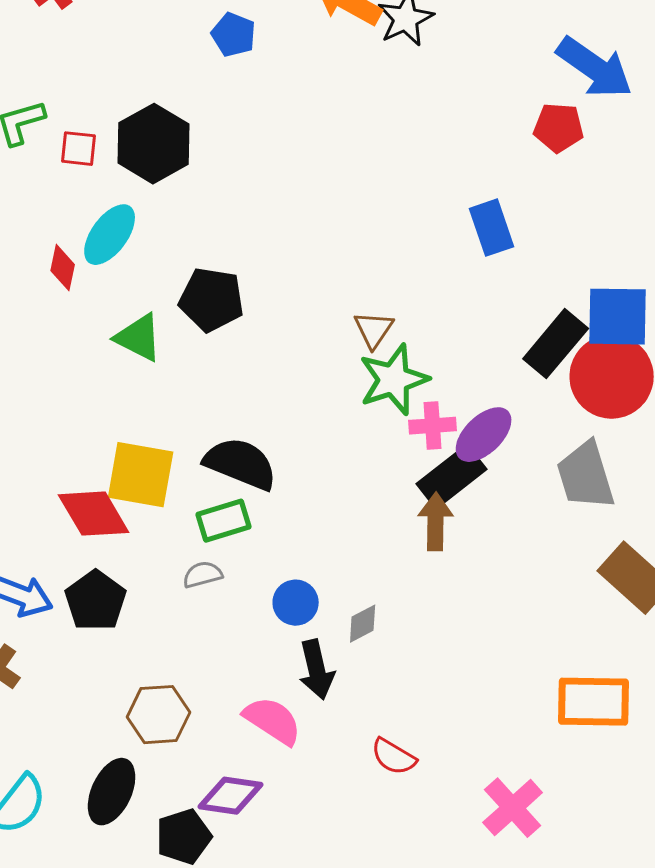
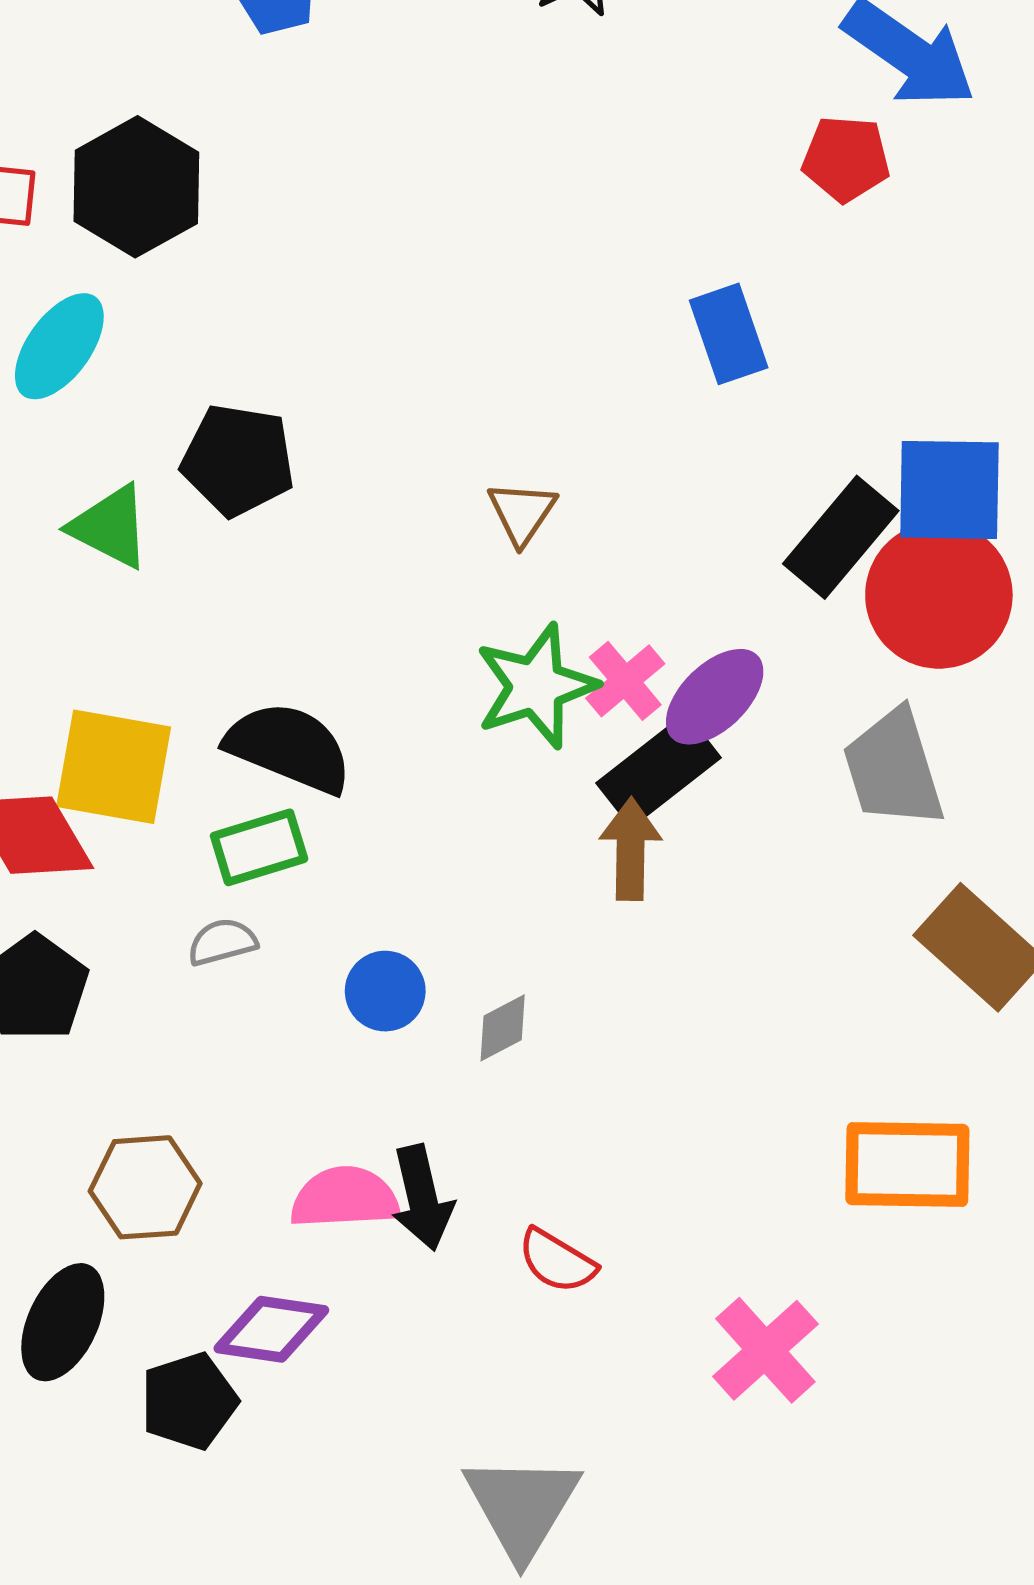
green star: (394, 380) -> (536, 686), moved
pink cross: (433, 426) -> (625, 681), turned -36
black arrow: (317, 670) -> (422, 1198), moved
pink semicircle: (273, 721) -> (345, 1198), turned -36

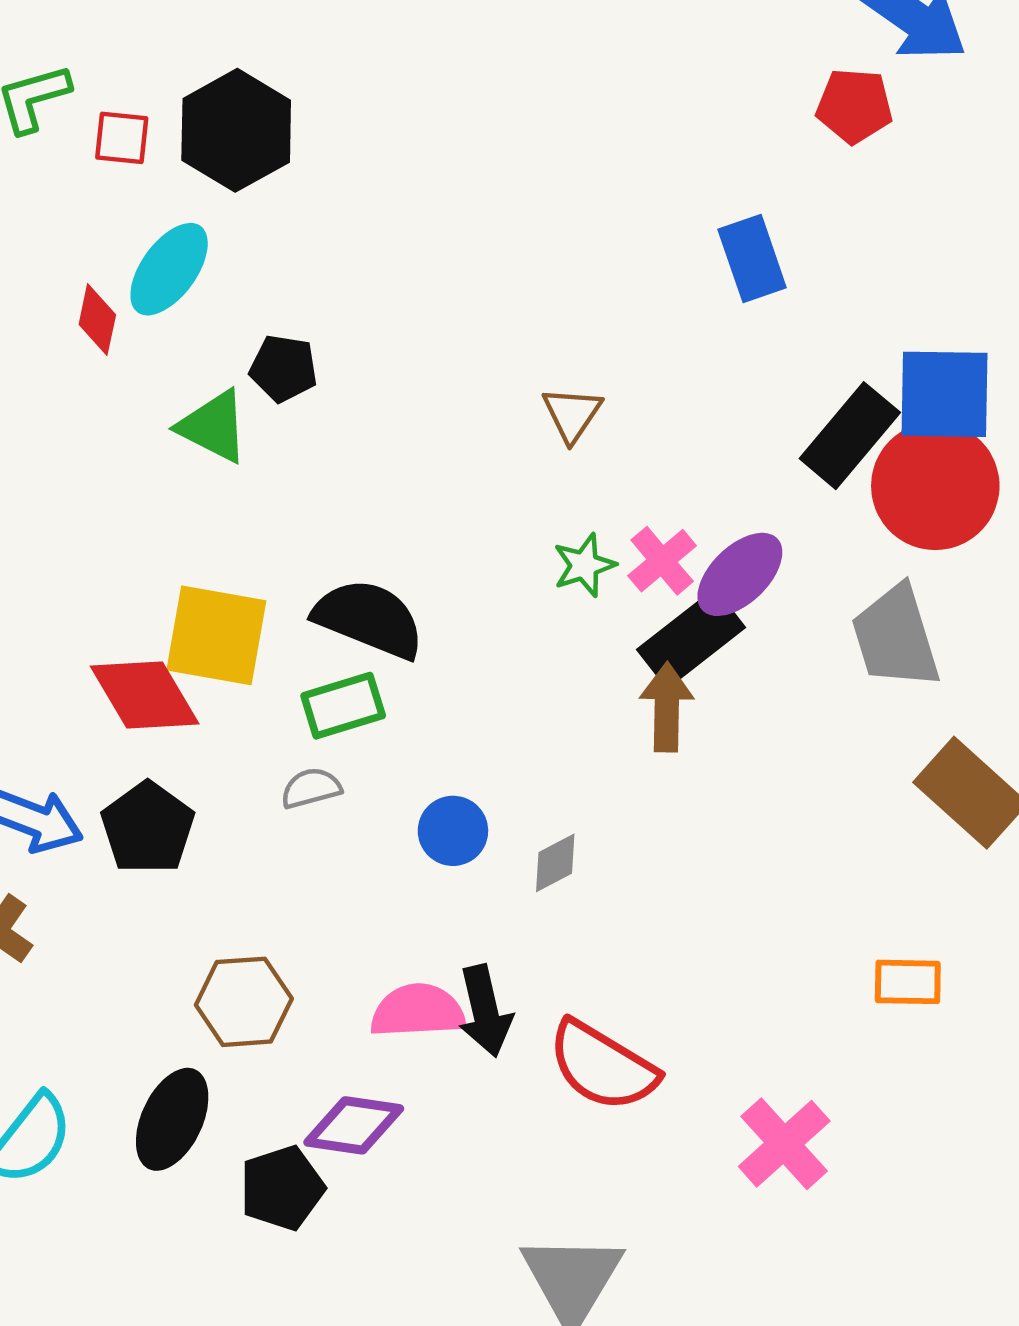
black pentagon: (238, 460) -> (284, 368), moved, size x0.7
green star: (536, 686) -> (584, 565), size x0.6
orange rectangle: (907, 1165) -> (908, 982), size x0.6
red semicircle: (557, 1261) -> (603, 1066), size x1.6

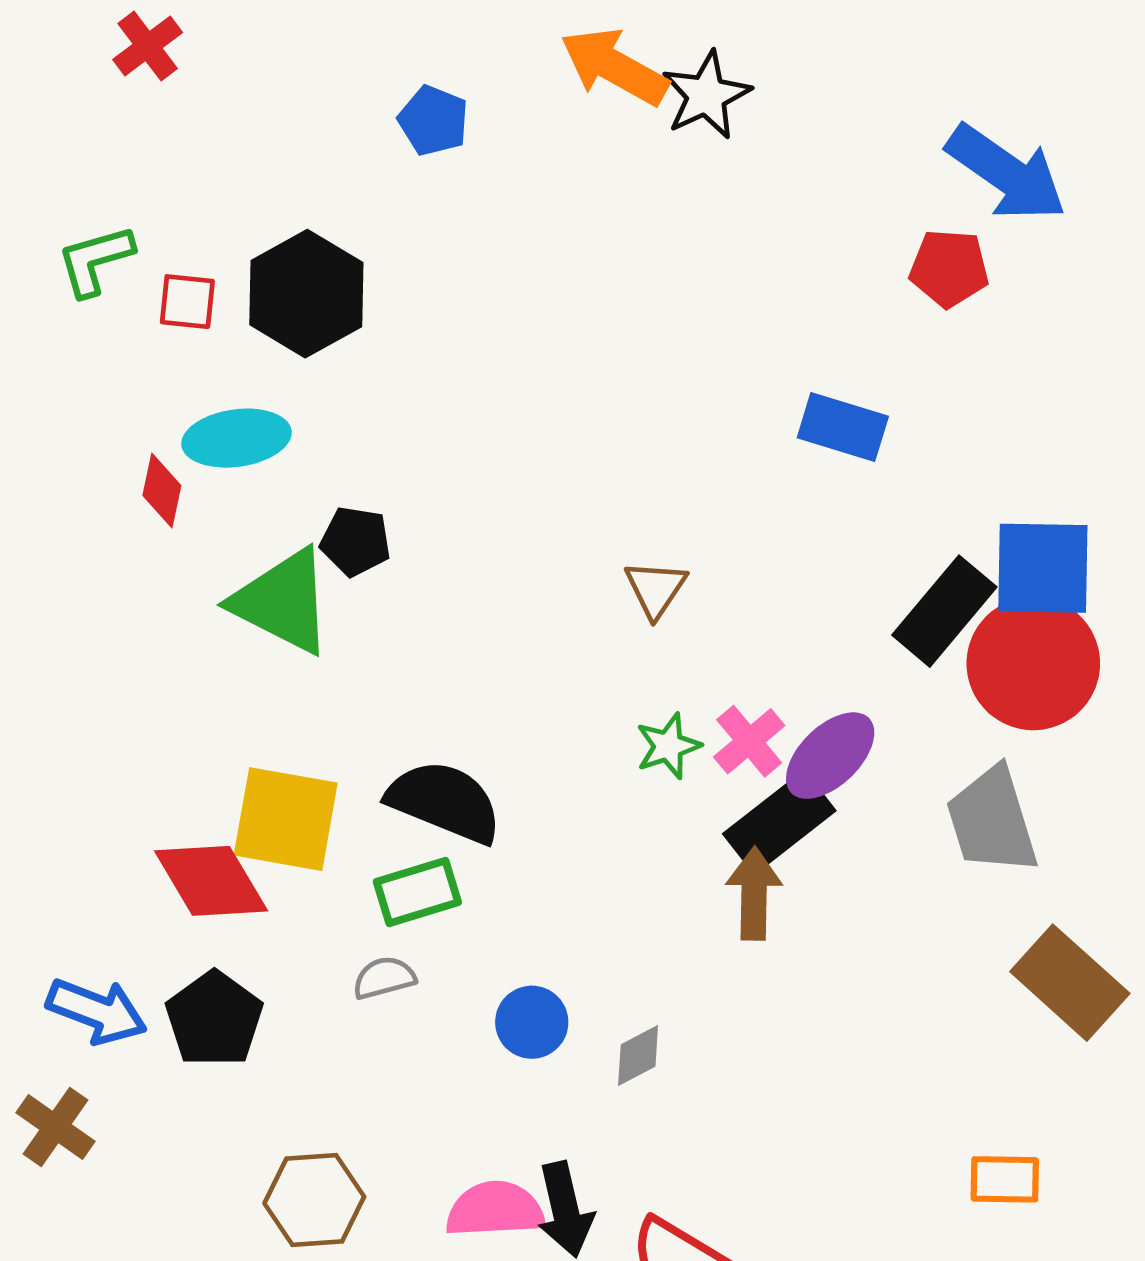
blue rectangle: (752, 258) -> (843, 427), turned -54
cyan ellipse: (169, 269) -> (237, 438), turned 46
green triangle: (213, 426) -> (283, 602), size x1.4

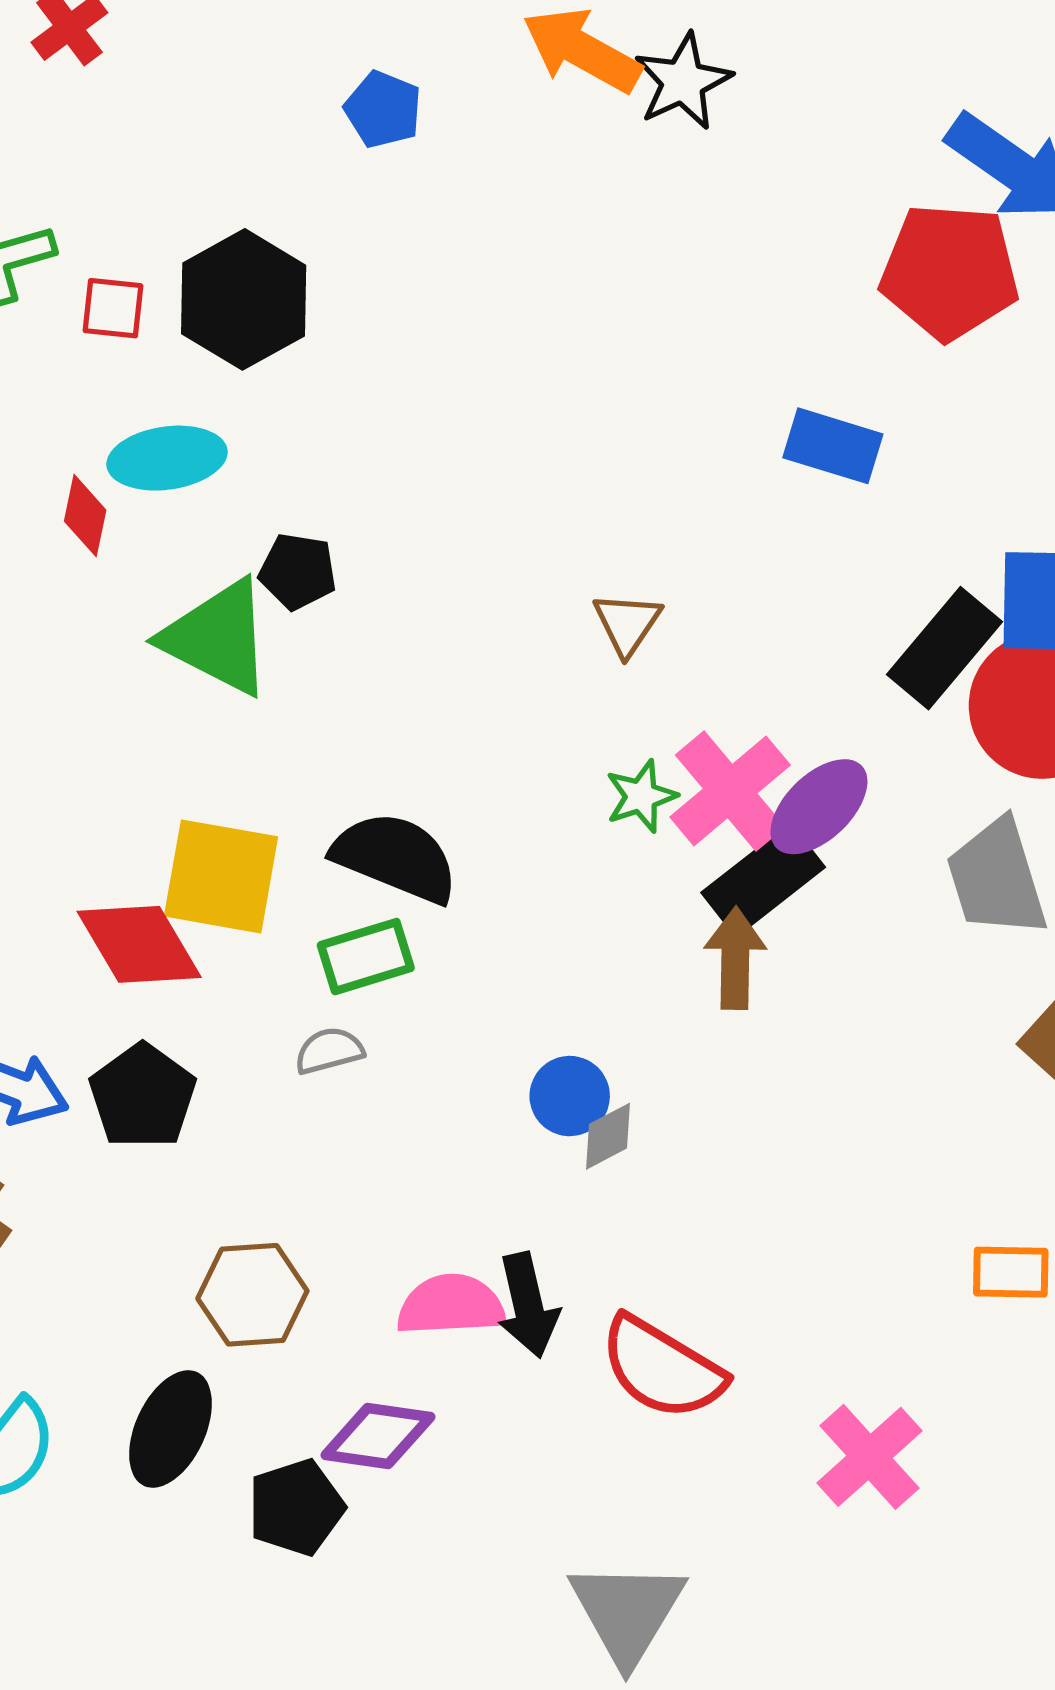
red pentagon: (949, 268) -> (950, 272), size x1.6
pink cross: (749, 741) -> (730, 791), size x1.5
blue circle: (532, 1022) -> (570, 1096), moved

